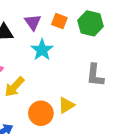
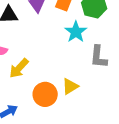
cyan star: (42, 50) -> (76, 32), moved

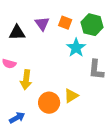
yellow arrow: (19, 68) -> (26, 80), turned -36

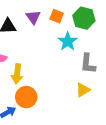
yellow triangle: (71, 96) -> (83, 90), moved
orange circle: (49, 103) -> (26, 97), moved

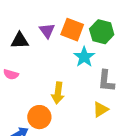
orange square: (57, 16) -> (72, 30), size x1.5
yellow arrow: (17, 74) -> (58, 93), moved

